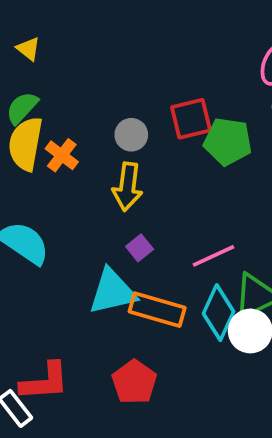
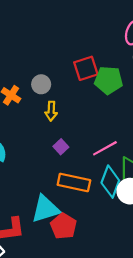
gray circle: (131, 135) -> (41, 84), moved
yellow arrow: (127, 187) -> (51, 111), size x0.7
cyan triangle: (112, 292) -> (45, 209), moved

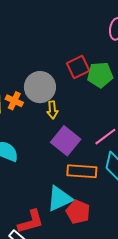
gray circle: (41, 84) -> (40, 87), size x1.8
purple square: (61, 147) -> (66, 141), size x2.0

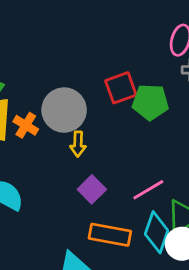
purple square: (66, 141) -> (92, 189), size x0.7

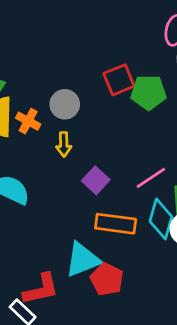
gray circle: (64, 110) -> (65, 104), size x0.7
yellow arrow: (78, 144) -> (64, 144), moved

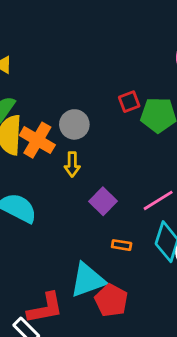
red square: (119, 80) -> (129, 102), size x0.7
orange cross: (28, 121) -> (37, 140), size x1.4
orange rectangle: (116, 224) -> (122, 245), size x0.5

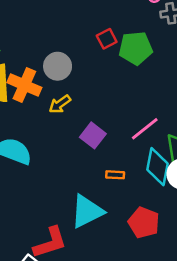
yellow arrow: (72, 164) -> (60, 104), turned 60
red pentagon: (111, 300) -> (144, 222), moved

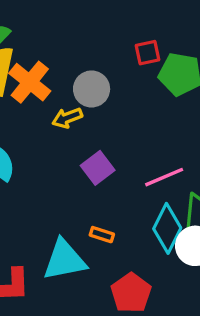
gray circle: (58, 66) -> (92, 89), moved
orange rectangle: (115, 175) -> (102, 235), moved

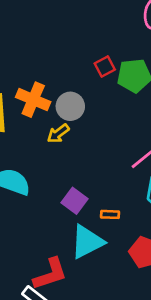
orange cross: (30, 82) -> (33, 100), moved
purple square: (98, 168) -> (75, 201), moved

